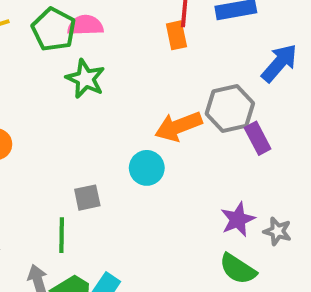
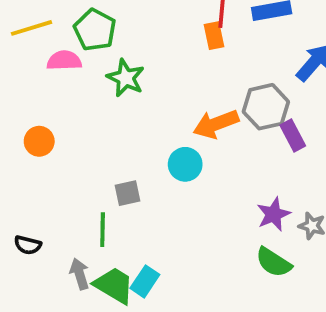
pink semicircle: (85, 25) -> (64, 61), moved

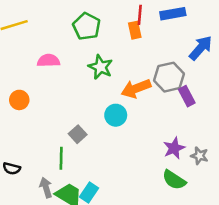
green pentagon: (95, 30) -> (87, 26), moved
pink semicircle: (64, 61) -> (48, 61), moved
green star: (126, 78) -> (100, 67), moved
gray square: (128, 193) -> (78, 134), turned -30

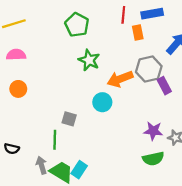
orange rectangle: (135, 30) -> (138, 33), moved
pink semicircle: (48, 61) -> (16, 55), moved
gray square: (78, 134) -> (69, 119), turned -32
purple star: (174, 148) -> (153, 131), turned 30
green semicircle: (174, 180) -> (153, 159), turned -45

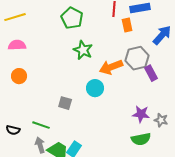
green line: (55, 140) -> (41, 125), moved, turned -72

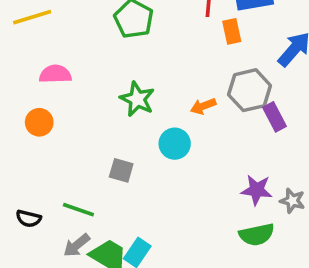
pink semicircle: (17, 45) -> (55, 74), moved
green star: (83, 50) -> (137, 99), moved
orange arrow: (111, 67) -> (203, 106), size x0.6
gray arrow: (40, 145) -> (77, 245), turned -112

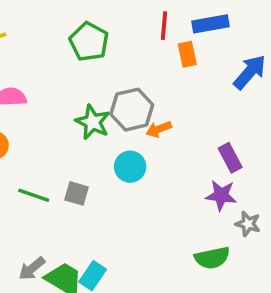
gray hexagon: (250, 90) -> (132, 110), moved
purple rectangle: (274, 117) -> (230, 158), moved
purple star: (257, 190) -> (221, 195), moved
green line: (78, 210) -> (34, 195), moved

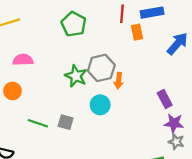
orange arrow: (159, 129) -> (119, 81), turned -63
purple star: (221, 195) -> (174, 123), moved

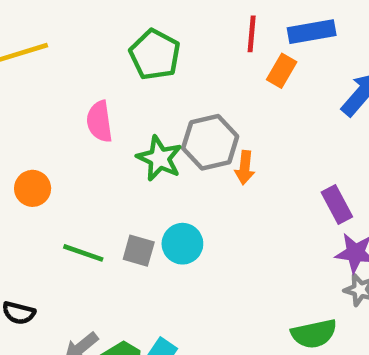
orange rectangle: (137, 32) -> (282, 71), turned 42
pink semicircle: (23, 60) -> (99, 121), moved, turned -96
cyan circle: (100, 105) -> (182, 244), moved

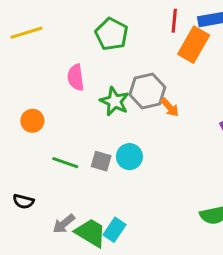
orange rectangle: (282, 71) -> (194, 45), size x1.6
orange arrow: (245, 168) -> (170, 107), turned -48

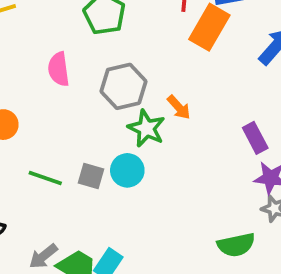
gray hexagon: (147, 91) -> (123, 86), moved
green star: (115, 101) -> (146, 128), moved

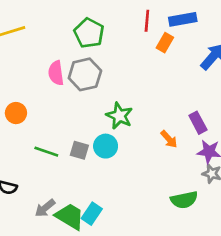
orange rectangle: (209, 27) -> (165, 43), size x0.6
gray hexagon: (123, 86) -> (85, 74), moved
orange arrow: (179, 107) -> (169, 139), moved

